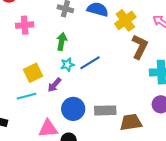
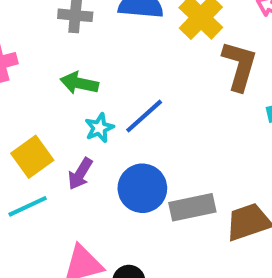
green arrow: (62, 42) -> (79, 83), turned -78
blue circle: (73, 109) -> (142, 188), moved

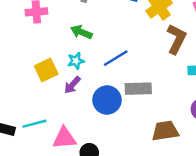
cyan star: (99, 128) -> (76, 61), moved
cyan line: (28, 206) -> (34, 124), moved
gray rectangle: (192, 207) -> (138, 89), moved

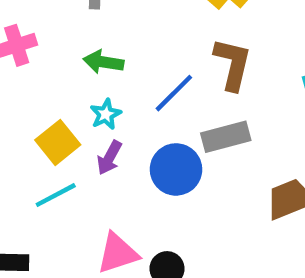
brown L-shape: (176, 39) -> (233, 64), moved
cyan line: (34, 124) -> (56, 195), moved

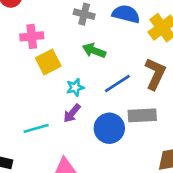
green arrow: (103, 62) -> (94, 51), moved
yellow square: (58, 142) -> (48, 62), moved

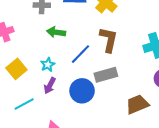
yellow square: (48, 62) -> (16, 69), moved

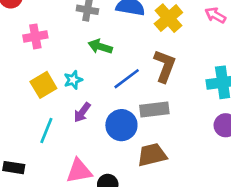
cyan star: (48, 65) -> (73, 80), moved
cyan line: (24, 104) -> (46, 131), turned -48
brown trapezoid: (137, 104) -> (152, 155), moved

